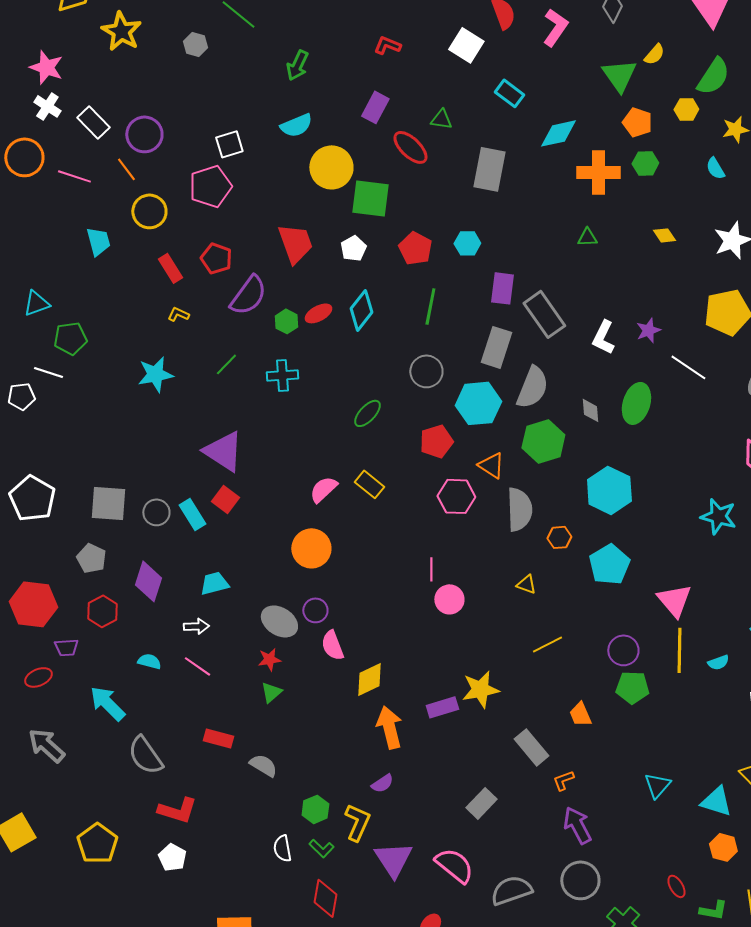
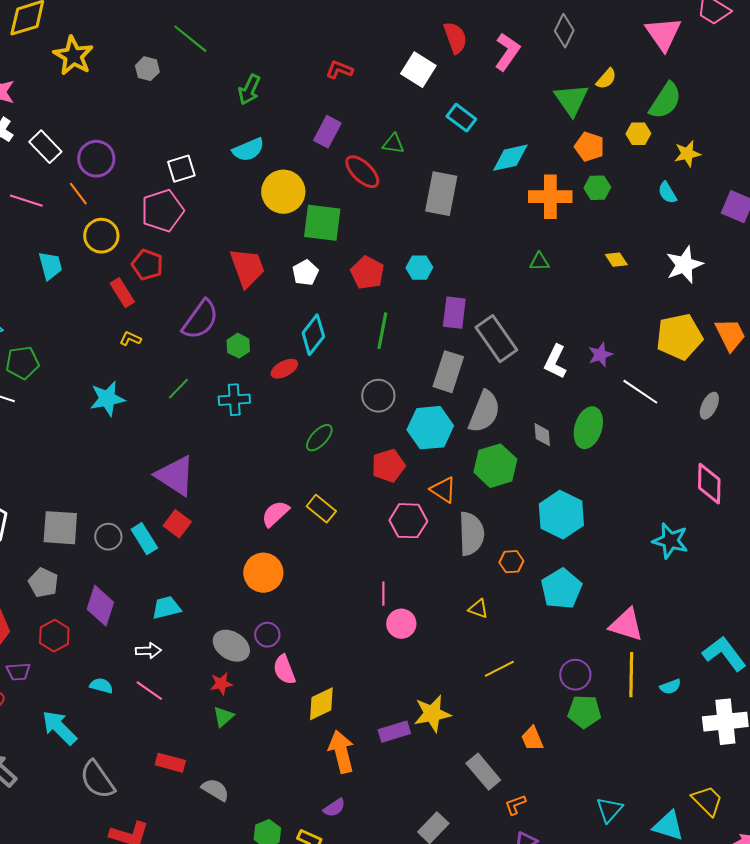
red pentagon: (216, 258) -> (147, 265), moved
red ellipse: (318, 313) -> (284, 369), moved
pink triangle: (674, 600) -> (626, 625), turned -33

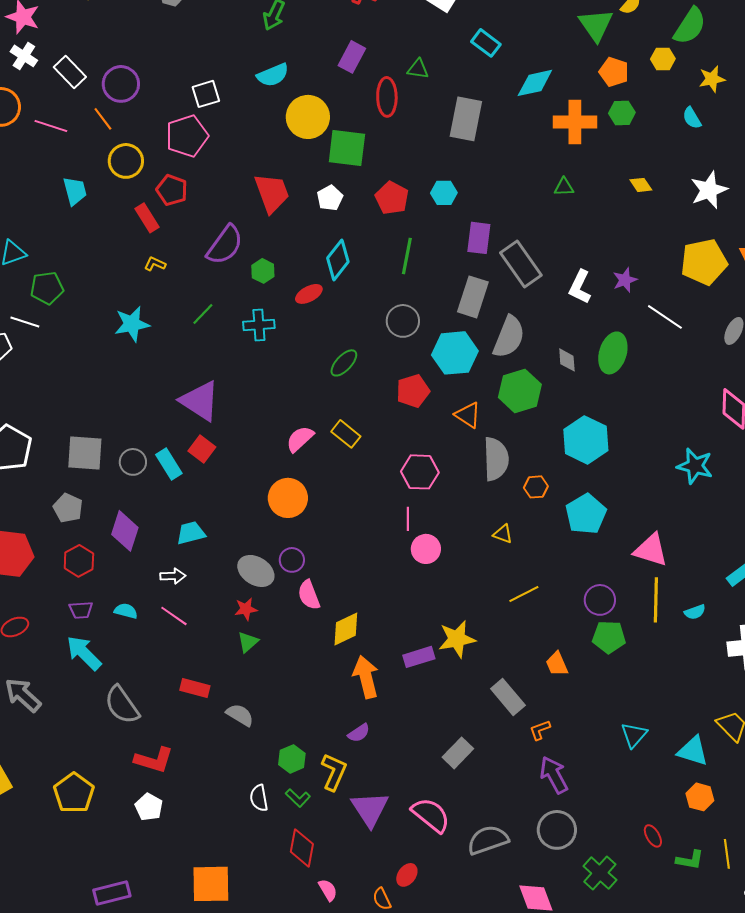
red ellipse: (362, 172) -> (387, 97), turned 45
pink hexagon: (408, 521) -> (420, 472), moved
purple trapezoid: (18, 672) -> (81, 610), moved

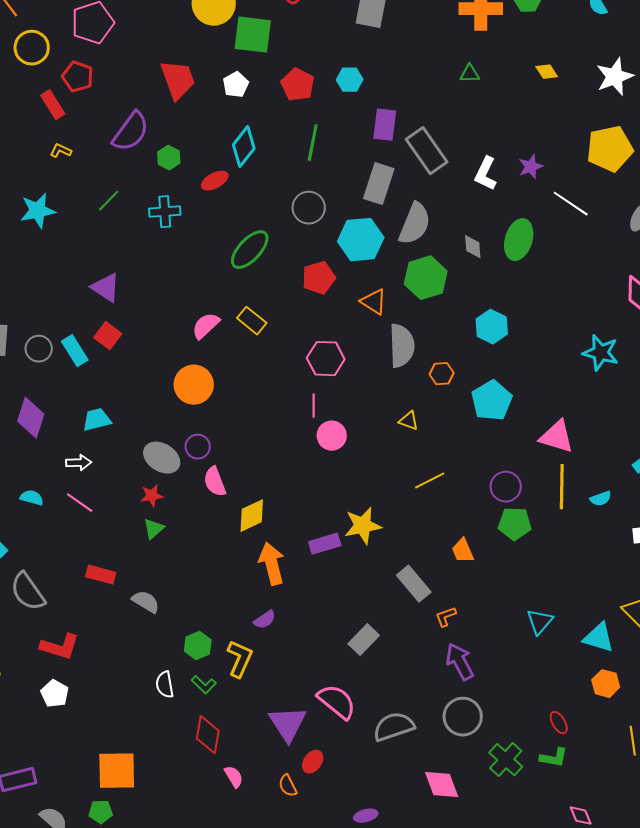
green ellipse: (344, 363) -> (250, 250), size x1.4
purple triangle: (200, 401) -> (106, 288), size x0.7
cyan hexagon: (586, 440) -> (492, 327), size x0.7
purple triangle: (370, 809) -> (288, 724), moved
green L-shape: (690, 860) -> (554, 758), moved

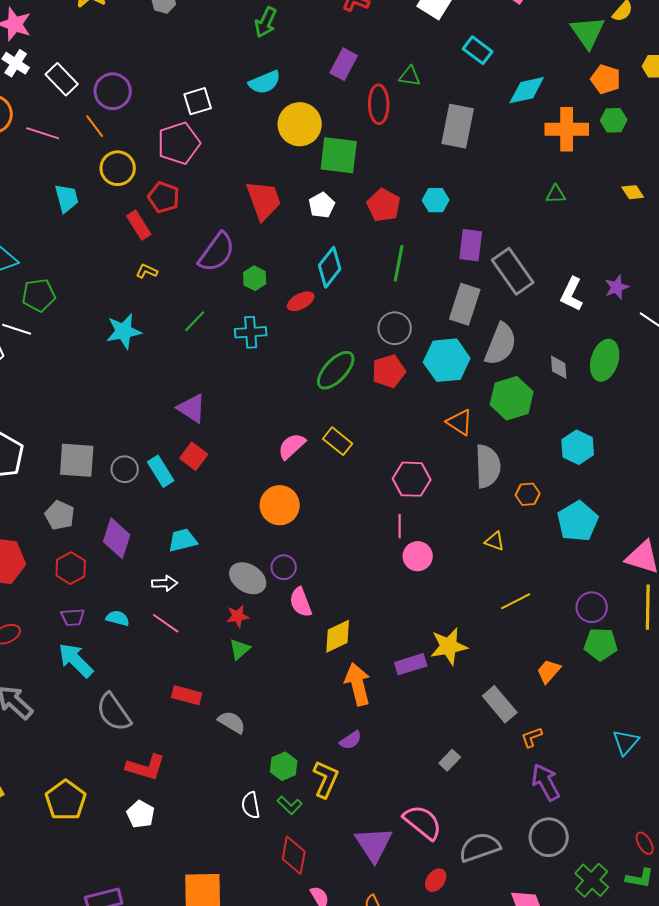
red pentagon: (319, 278) -> (389, 371), moved
orange trapezoid: (463, 551) -> (549, 671), turned 64
gray rectangle: (364, 640) -> (450, 760), size x0.7
red ellipse: (313, 762) -> (436, 880), moved

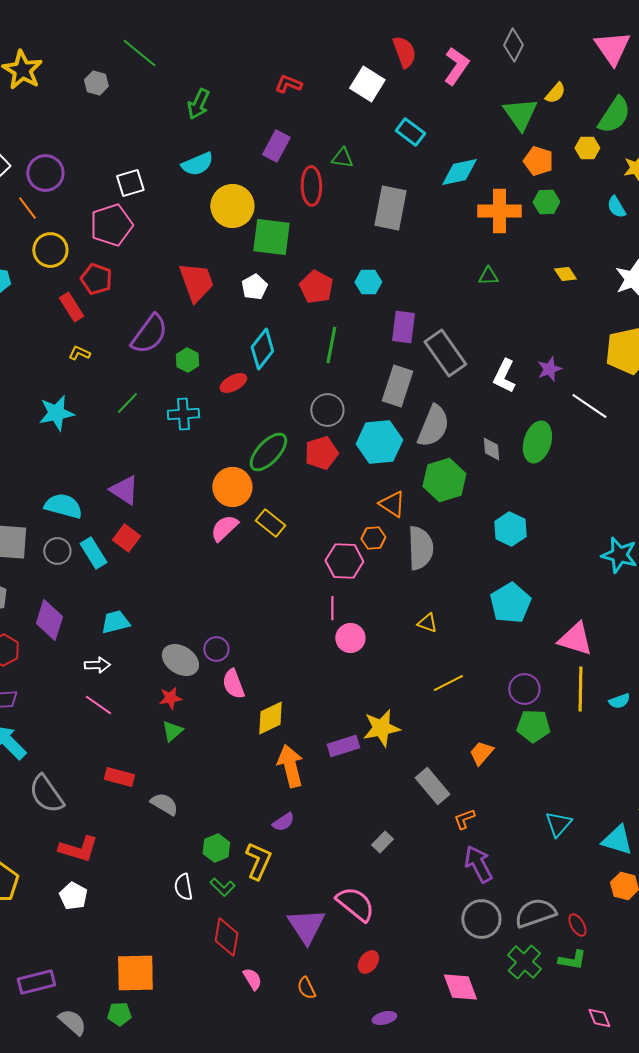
orange hexagon: (528, 494) -> (373, 538), moved
orange circle: (280, 505) -> (232, 487), moved
cyan semicircle: (118, 618) -> (63, 506), moved, size x1.6
gray semicircle: (480, 847) -> (535, 913), moved

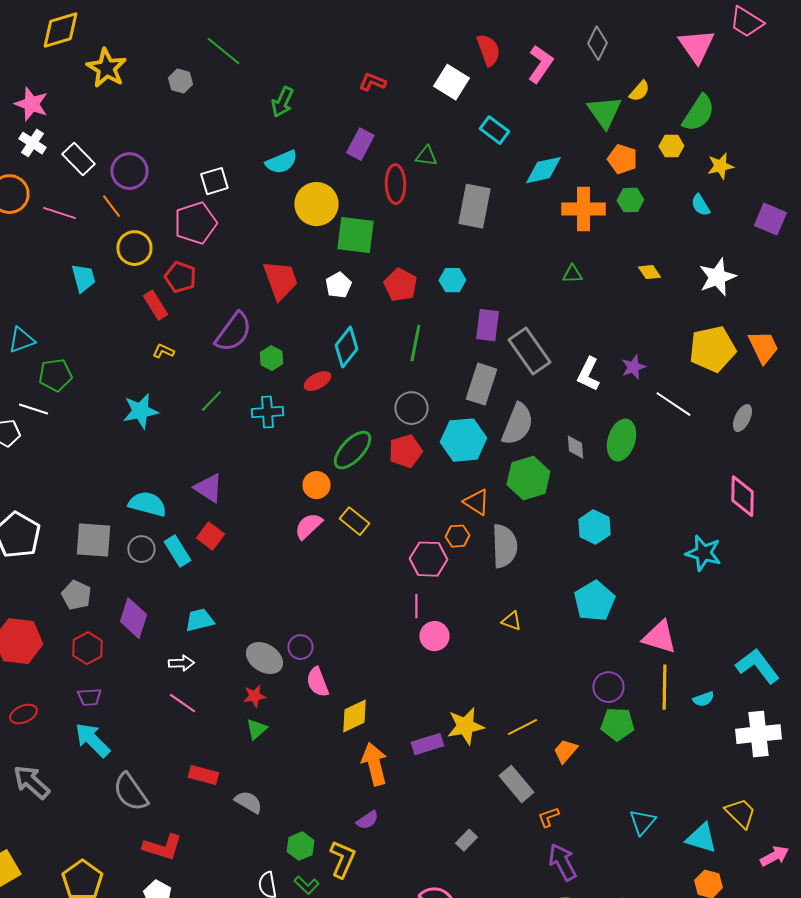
orange circle: (232, 487) -> (316, 485), size x0.7
yellow line: (448, 683) -> (522, 727), moved

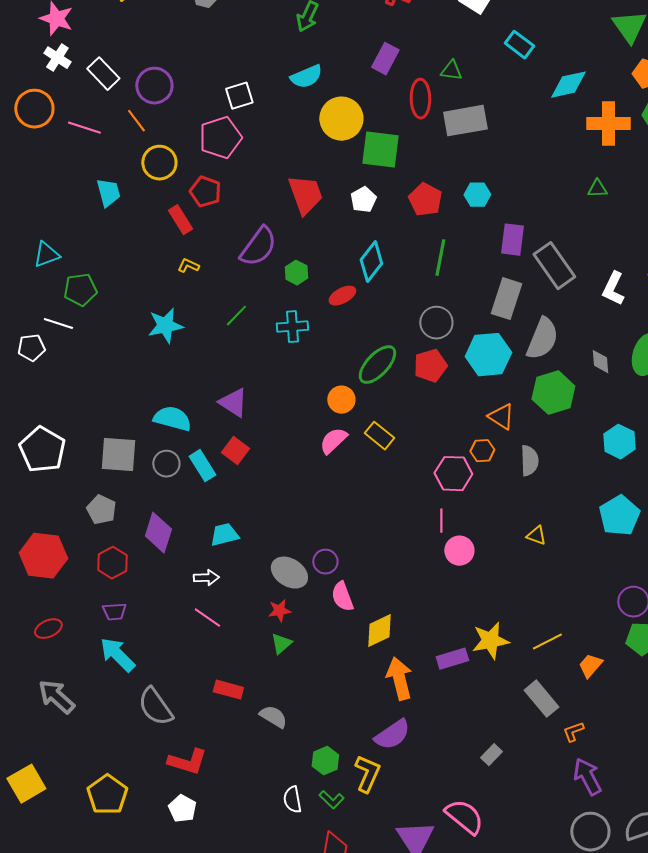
gray rectangle: (474, 206) -> (465, 121), moved, turned 69
gray semicircle: (504, 546) -> (529, 461), size x0.7
purple semicircle: (367, 820) -> (392, 735), size x1.6

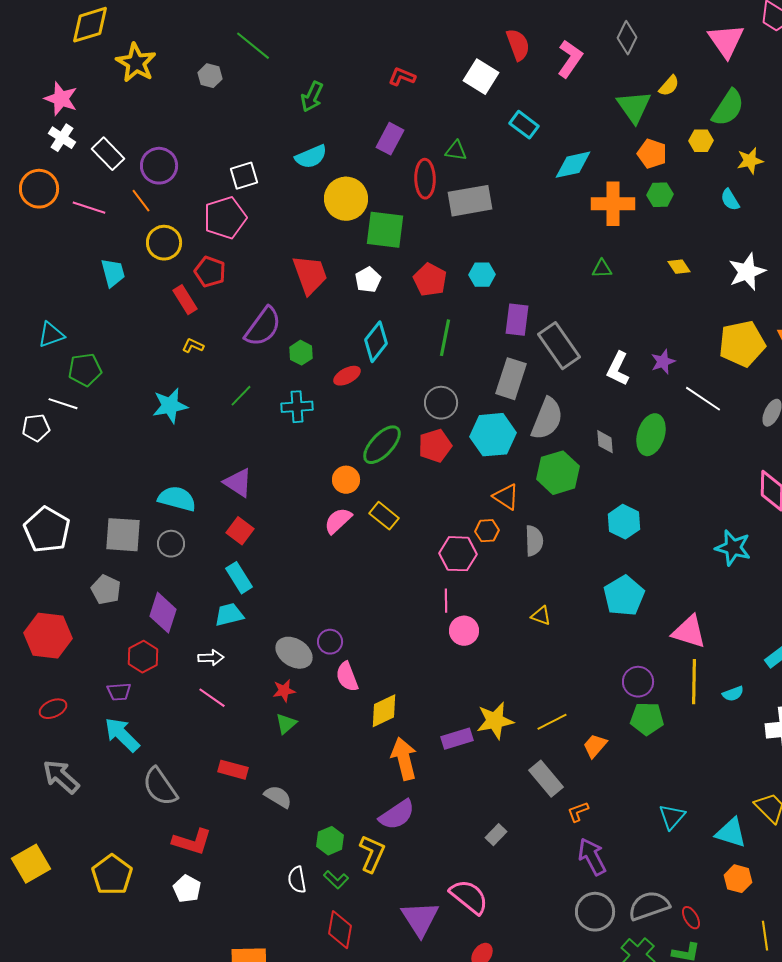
cyan rectangle: (202, 466) -> (239, 578), moved
red hexagon: (112, 563) -> (143, 657), moved

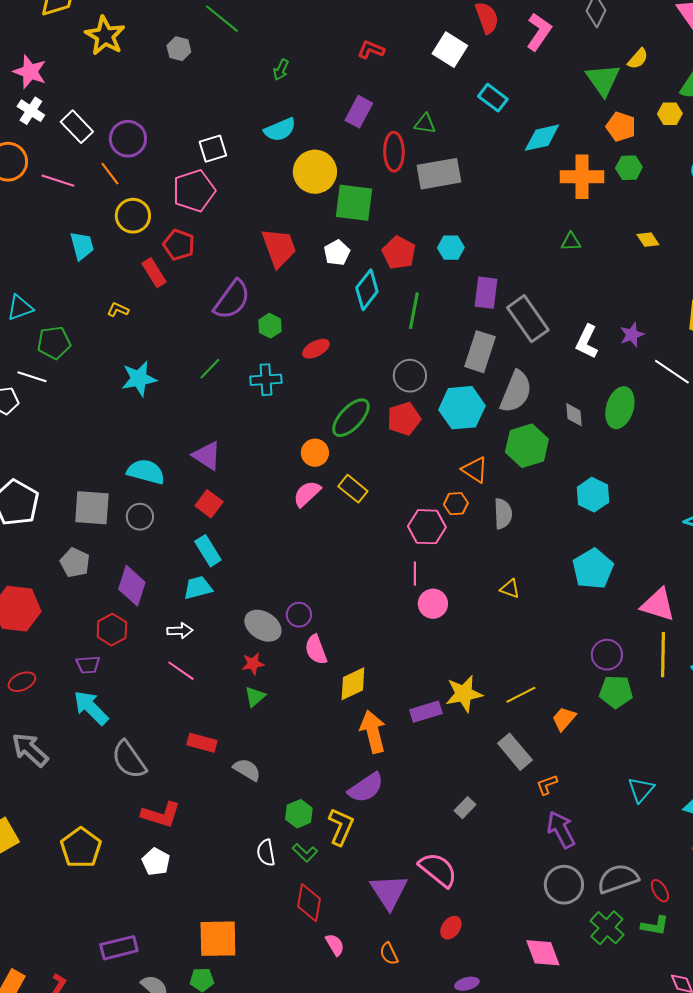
green arrow: (312, 97) -> (281, 70), size x0.7
cyan diamond: (376, 342) -> (367, 290), moved
yellow L-shape: (193, 346) -> (118, 310), moved

